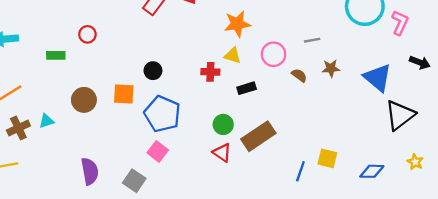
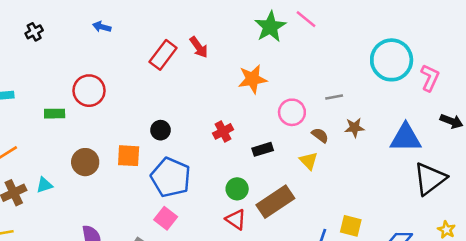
red circle: (87, 34) -> (89, 91), size x1.6
yellow triangle: (233, 55) -> (309, 161), moved, turned 30
red cross: (210, 72) -> (223, 131), turned -30
blue triangle: (378, 78) -> (406, 138), turned -40

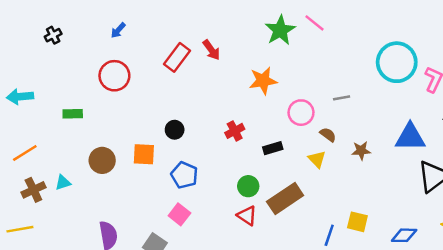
blue arrow: (102, 27) -> (118, 30), turned -63
red circle: (89, 91) -> (114, 76), moved
brown star: (355, 128) -> (361, 151), moved
blue pentagon: (171, 177) -> (184, 175), size x0.7

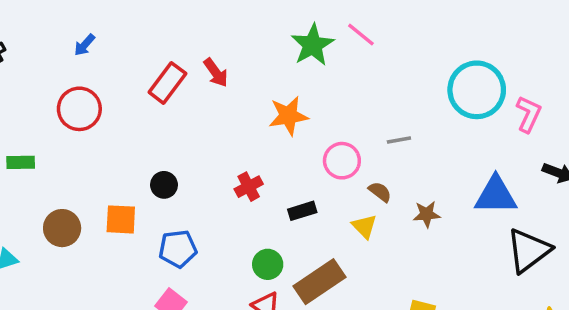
blue pentagon: (184, 175) -> (178, 249), turned -30

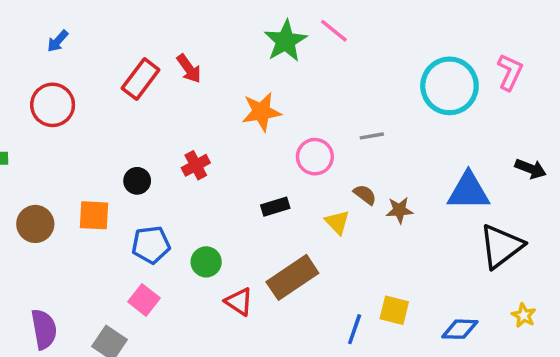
pink L-shape: (529, 114) -> (510, 72), moved
red cross: (249, 187) -> (196, 165), moved
brown semicircle: (380, 192) -> (365, 195), moved
green circle: (268, 264) -> (206, 262), moved

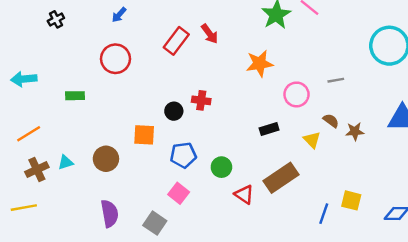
red cross: (196, 165) -> (201, 100), moved, turned 36
brown circle: (35, 224) -> (106, 159), moved

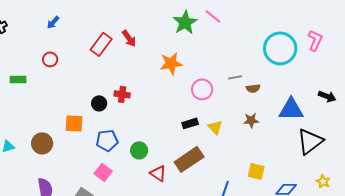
red circle: (115, 59) -> (50, 59), size x0.6
green rectangle: (75, 96) -> (18, 79), moved
brown semicircle: (331, 121) -> (253, 88), moved, turned 136
black rectangle: (269, 129) -> (190, 123), moved
yellow square: (351, 200) -> (256, 171), moved

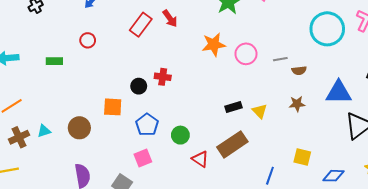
pink circle: (202, 89) -> (246, 54), moved
blue pentagon: (107, 140) -> (147, 125), turned -30
pink square: (103, 172) -> (143, 158), turned 30

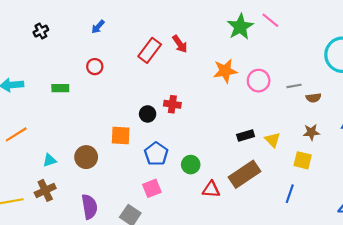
brown cross: (19, 137) -> (45, 190), moved
yellow square: (302, 157) -> (303, 160), moved
red triangle: (200, 159) -> (211, 189), turned -30
blue line: (270, 176) -> (290, 194), moved

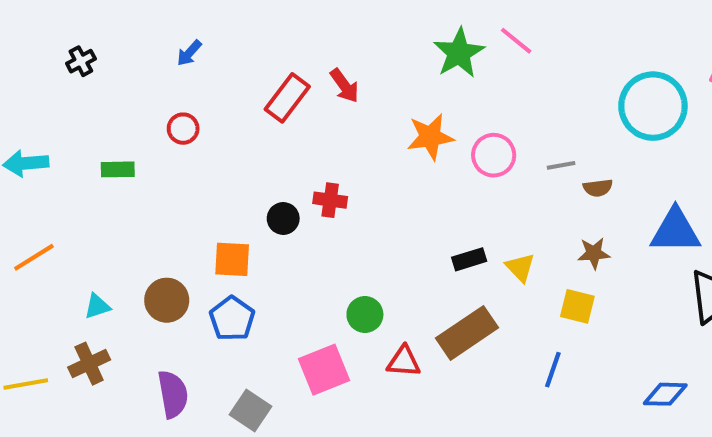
blue pentagon: (156, 154) -> (232, 319), moved
pink square: (152, 188) -> (324, 370), moved, size x1.4

